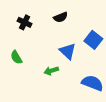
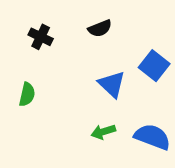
green semicircle: (16, 57) -> (27, 94), turned -136
green arrow: (51, 71) -> (103, 132), moved

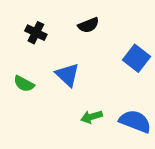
blue triangle: (112, 84) -> (67, 75), moved
green semicircle: (27, 94) -> (24, 84), turned 105

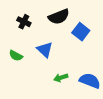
black semicircle: (88, 25) -> (59, 17), size x1.5
blue square: (137, 58) -> (81, 32), moved

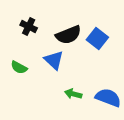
black semicircle: (59, 17) -> (68, 35), moved
green arrow: (61, 78) -> (73, 94), turned 32

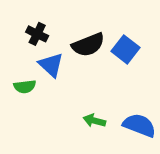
blue triangle: (54, 60) -> (51, 65), moved
green semicircle: (19, 67) -> (25, 87), turned -35

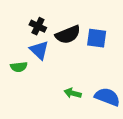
black cross: (37, 34) -> (38, 26), moved
blue square: (125, 49) -> (97, 38), turned -30

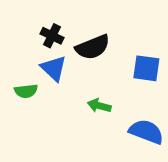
blue square: (97, 38) -> (146, 68), moved
green arrow: (73, 93) -> (99, 106), moved

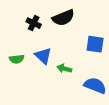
black semicircle: (93, 47) -> (63, 18), moved
blue triangle: (54, 68) -> (43, 56), moved

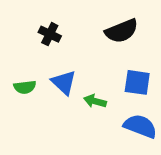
black semicircle: (63, 18) -> (122, 31), moved
blue square: (95, 44) -> (137, 82), moved

